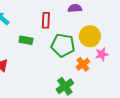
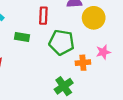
yellow circle: (90, 36) -> (94, 18), moved
orange cross: (83, 64) -> (83, 63), turned 32

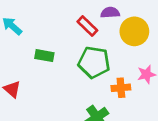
red rectangle: (43, 16) -> (87, 26), moved, turned -49

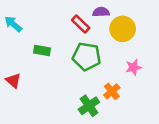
orange cross: (121, 88) -> (112, 91), moved, turned -35

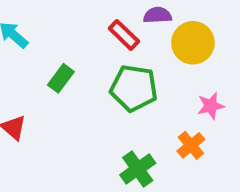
green rectangle: (42, 50) -> (61, 78), turned -63
orange cross: (112, 91) -> (191, 145), moved

